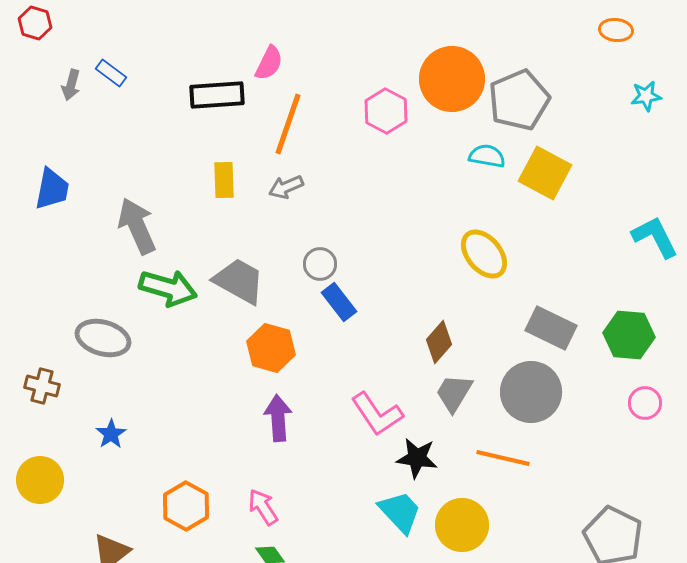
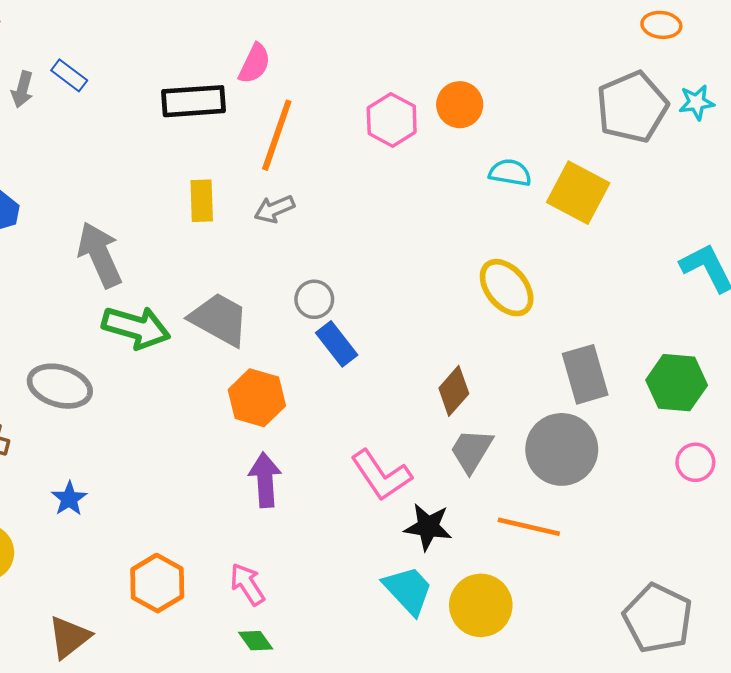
orange circle: (452, 79) -> (460, 105), moved, size x0.6
gray pentagon: (519, 100) -> (632, 107), moved
gray rectangle: (551, 328) -> (585, 374), turned 48

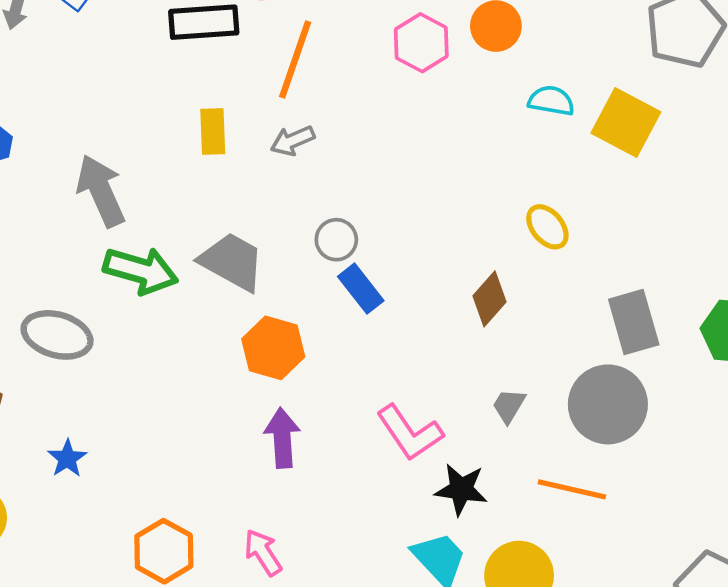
yellow ellipse: (507, 288) -> (547, 227), size x0.7
brown diamond: (454, 391) -> (489, 299), moved
gray trapezoid: (471, 451) -> (509, 406), size x0.7

